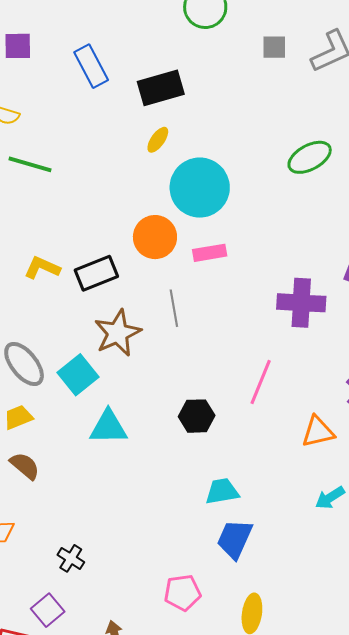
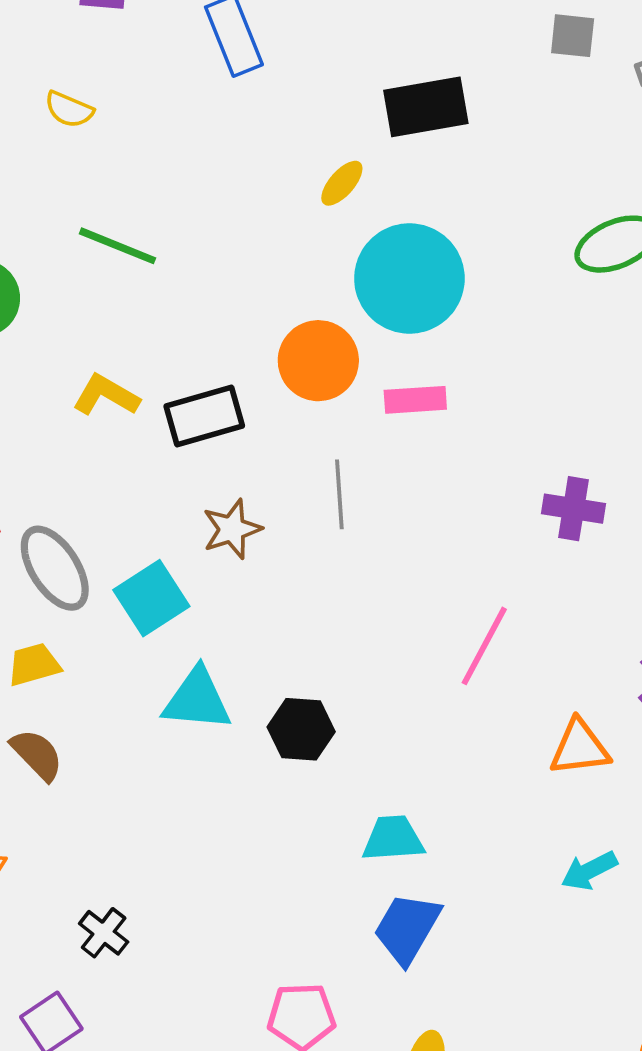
black rectangle: (161, 88) -> (426, 107), moved
green line: (30, 164) -> (118, 246), moved
purple cross: (301, 303) -> (574, 509), size x0.7
brown star: (118, 333) -> (232, 529), size x0.7
black hexagon: (197, 416) -> (301, 729), moved

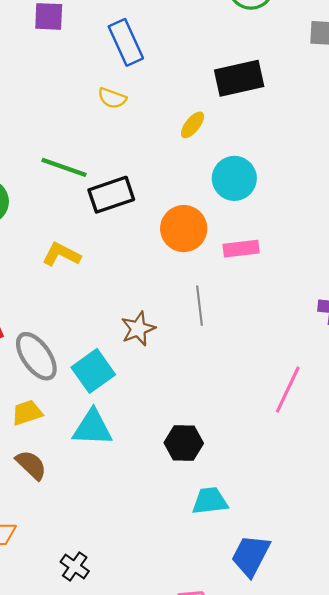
yellow semicircle: (69, 109) -> (112, 98), moved
cyan circle: (409, 279) -> (234, 178), size x0.7
black rectangle: (204, 416) -> (111, 195), moved
cyan triangle: (197, 700) -> (92, 428), moved
cyan trapezoid: (393, 839) -> (210, 501), moved

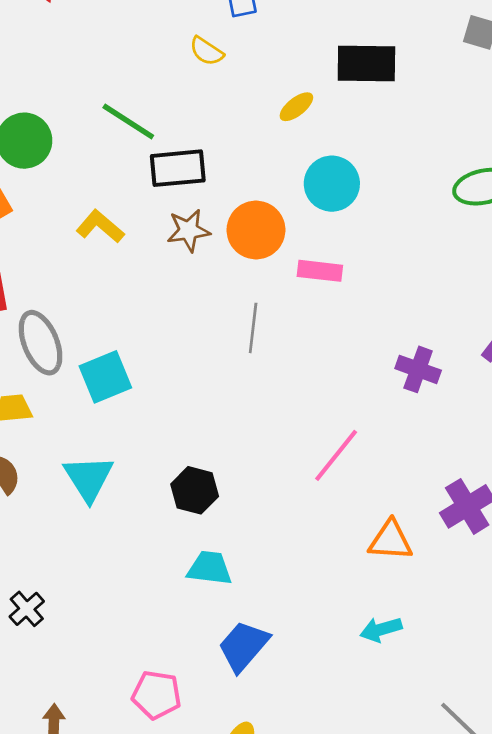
brown star: (138, 329) -> (188, 230), moved
cyan triangle: (92, 428) -> (89, 478), moved, turned 42

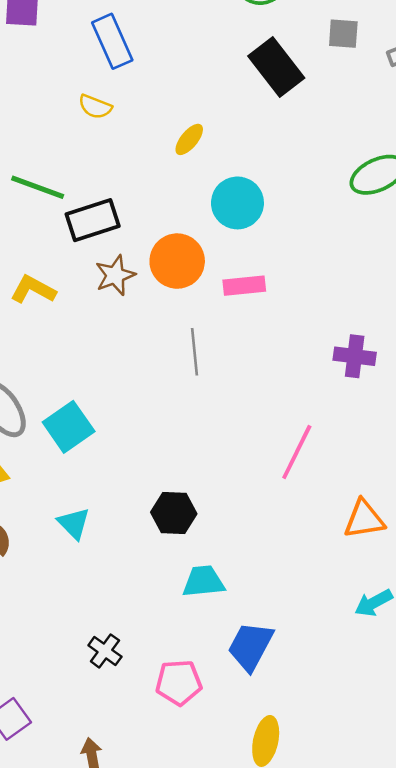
black rectangle: (366, 63) -> (276, 67), moved, turned 64
cyan triangle: (89, 478) -> (74, 523), size x0.7
black cross: (27, 609) -> (105, 651), moved
pink pentagon: (157, 695) -> (179, 683), moved

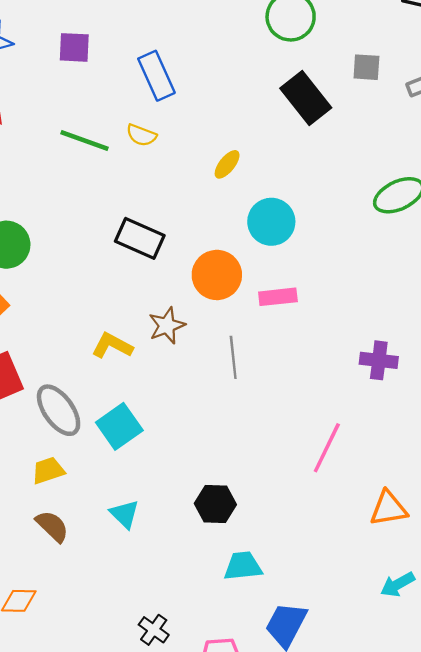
green line: (38, 187) -> (85, 140), moved
black rectangle: (93, 220) -> (140, 238), turned 42
brown star: (115, 275) -> (167, 326), moved
yellow L-shape: (33, 290) -> (112, 346), moved

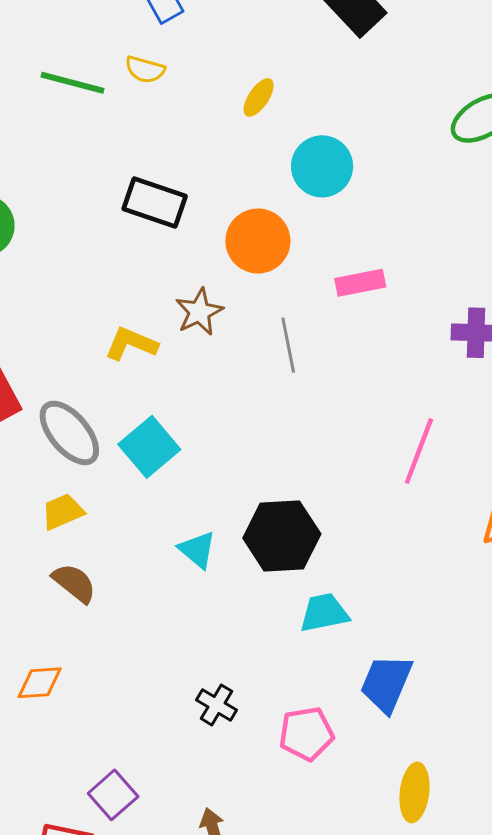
pink rectangle: (278, 297) -> (360, 283), moved
black hexagon: (215, 504) -> (282, 536), size x1.4
cyan triangle: (125, 514) -> (197, 550), moved

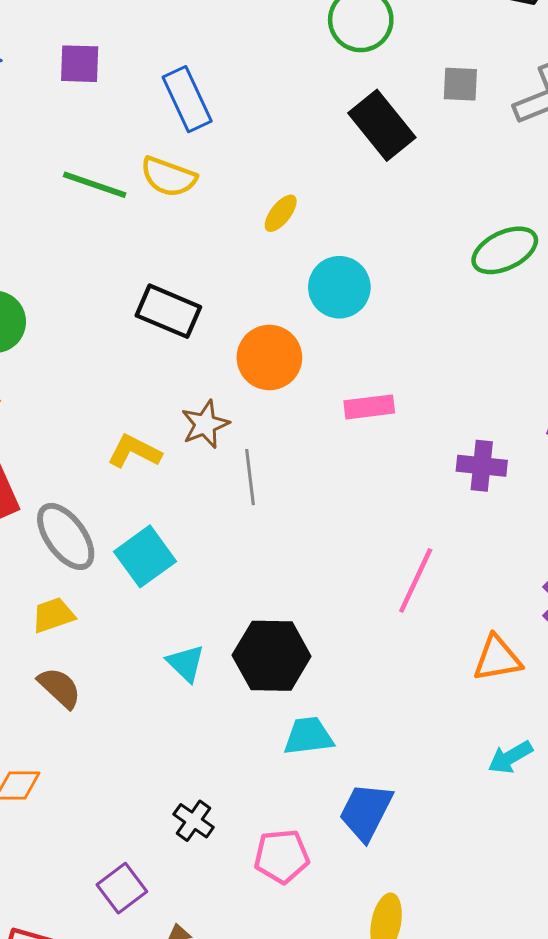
yellow semicircle: (145, 70) -> (169, 177), size x1.4
gray line: (288, 345) -> (250, 477), moved
purple square: (113, 795) -> (122, 888), moved

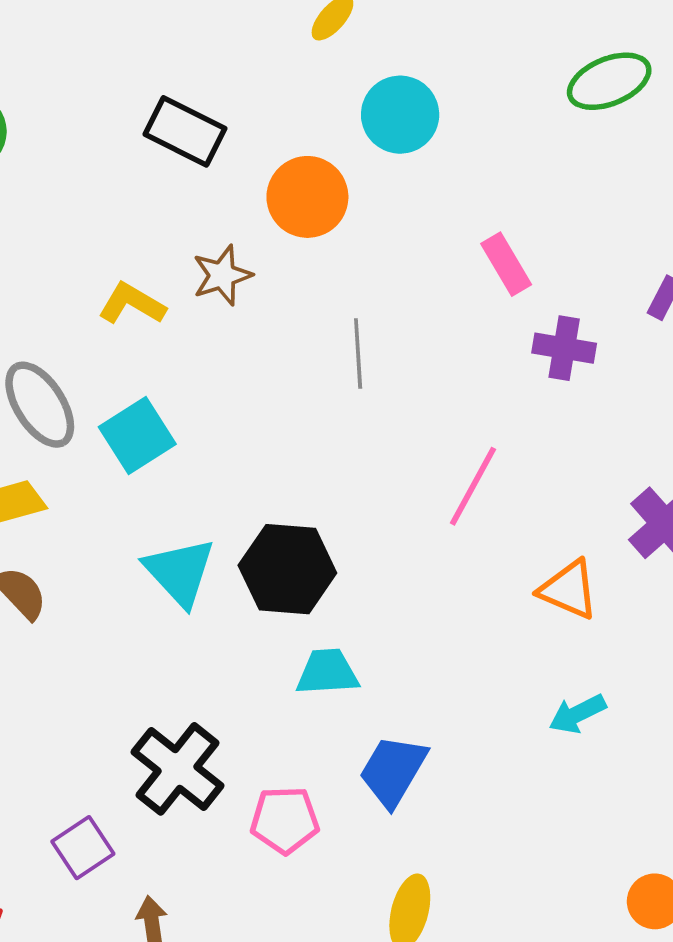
pink rectangle: (369, 407) -> (506, 264), moved, turned 63
gray line: (250, 477) -> (358, 354), moved
orange triangle: (497, 658) -> (569, 590), turned 30
cyan triangle: (186, 663) -> (180, 572), size x1.5
black cross: (194, 821) -> (177, 769), size x1.8

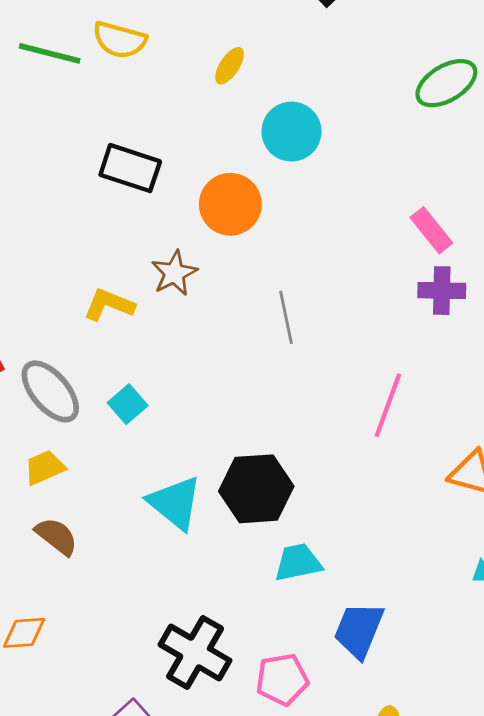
pink rectangle: (506, 264) -> (431, 230), moved
cyan square: (137, 436) -> (128, 404), size x0.7

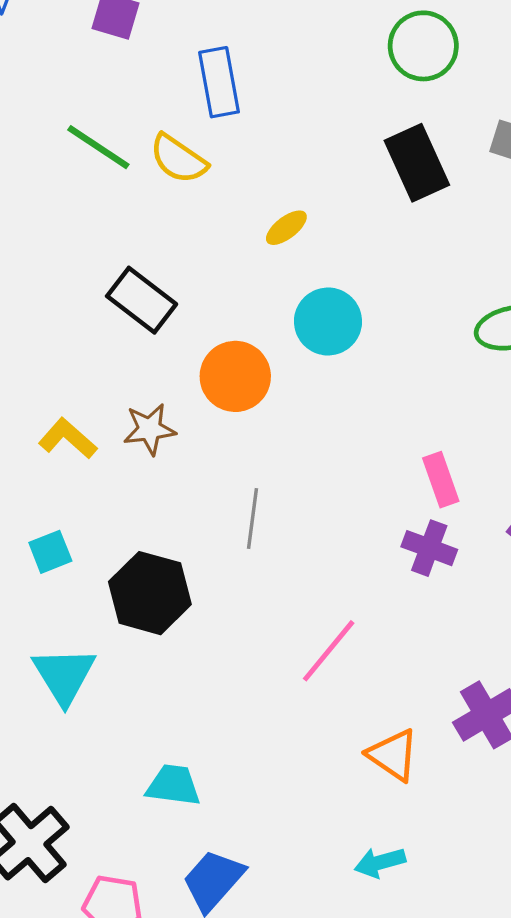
black hexagon: (256, 489) -> (150, 593), moved

